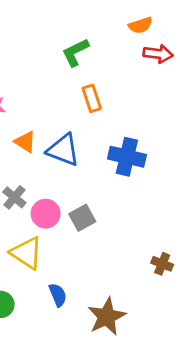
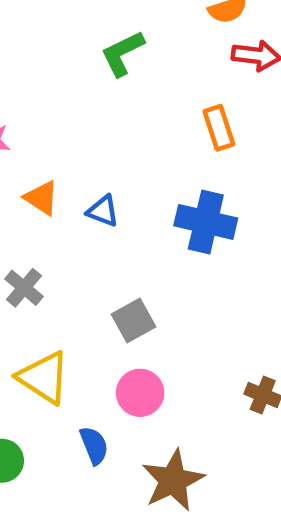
orange rectangle: (92, 98) -> (219, 128), moved
blue triangle: (63, 150) -> (103, 211), size x0.6
pink circle: (46, 214) -> (140, 393), moved

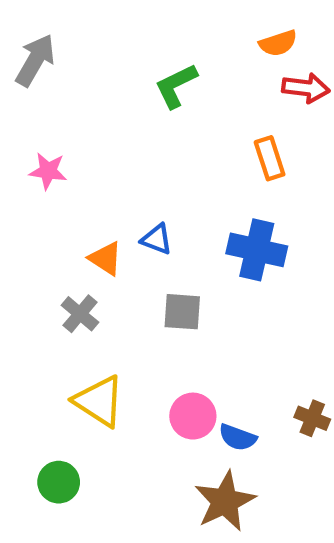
orange triangle: (41, 198) -> (106, 258), moved
gray square: (133, 321) -> (182, 312), moved, turned 33
blue semicircle: (94, 445) -> (238, 437), moved, turned 132

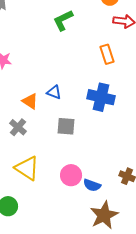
brown star: (225, 501) -> (104, 215), moved

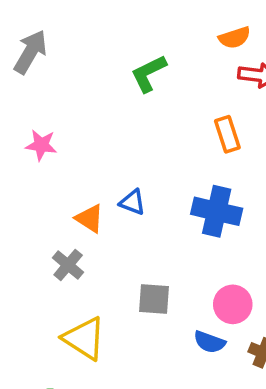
gray square: (66, 126) -> (154, 299), moved
pink circle: (71, 175) -> (233, 304), moved
blue semicircle: (92, 185) -> (209, 342), moved

